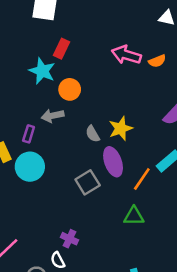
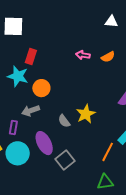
pink arrow: (126, 55) -> (83, 55), size x0.6
purple ellipse: (113, 162) -> (44, 143), moved

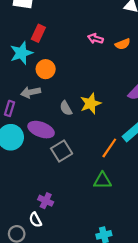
cyan star: (18, 76) -> (21, 53), turned 30
purple ellipse: (44, 143) -> (41, 130), turned -50

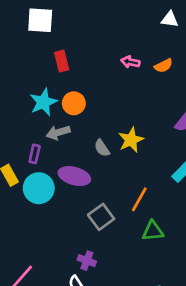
red rectangle: (38, 33) -> (62, 61), turned -35
cyan star: (21, 53) -> (43, 102), moved
orange line: (109, 148) -> (139, 199), moved
gray square: (62, 151) -> (101, 217), moved

